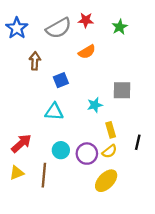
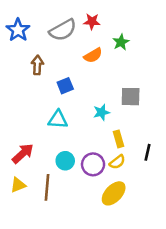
green star: (120, 27) -> (121, 42), moved

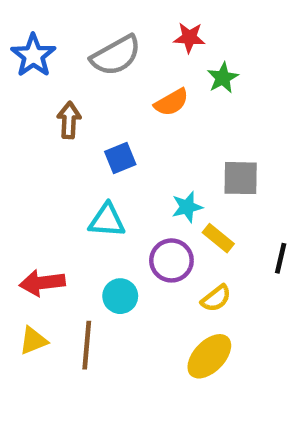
red star: (92, 22) -> (189, 38), moved
yellow rectangle: (118, 139) -> (218, 238), moved, turned -35
black line: (148, 152) -> (281, 258), moved
red arrow: (23, 153) -> (42, 283), turned -145
purple circle: (93, 164) -> (171, 260), moved

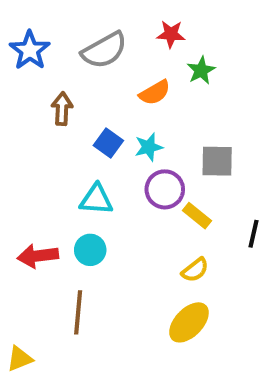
blue square: (120, 158) -> (108, 143), turned -32
cyan star: (187, 207) -> (149, 147), moved
purple circle: (171, 260) -> (165, 189), moved
cyan circle: (120, 296) -> (90, 250), moved
yellow triangle: (33, 341) -> (20, 359), moved

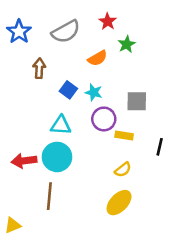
red star: (171, 34) -> (108, 21), turned 30
cyan star: (149, 147) -> (94, 92), turned 30
yellow rectangle: (197, 216) -> (124, 135), turned -30
cyan circle: (90, 250) -> (57, 157), size x1.5

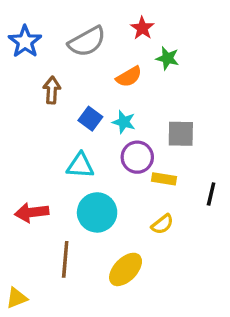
green star: (127, 44) -> (167, 58), turned -30
cyan circle: (57, 157) -> (97, 212), moved
yellow ellipse: (119, 203) -> (126, 269), moved

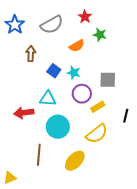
yellow rectangle: (164, 179) -> (98, 107), turned -40
red arrow: (32, 212) -> (24, 113), moved
yellow semicircle: (162, 224) -> (97, 134), size x1.6

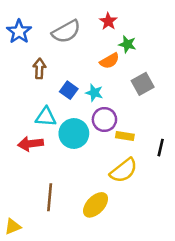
orange semicircle: (77, 46) -> (110, 61), moved
gray square: (108, 80) -> (143, 84), moved, turned -30
cyan triangle: (48, 99) -> (46, 117), moved
yellow rectangle: (98, 107) -> (125, 136), turned 40
cyan circle: (58, 127) -> (74, 134), moved

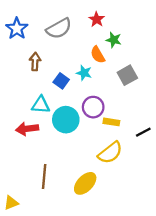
orange semicircle: (110, 61) -> (98, 55), turned 90
cyan star: (94, 93) -> (84, 73), moved
black line: (161, 148) -> (143, 132), turned 49

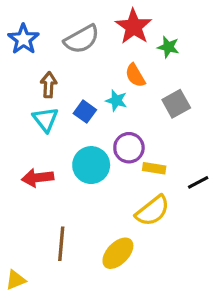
red star: (97, 19) -> (134, 27), size x1.6
green star: (114, 40) -> (168, 47), moved
cyan triangle: (41, 105) -> (45, 119), moved, turned 48

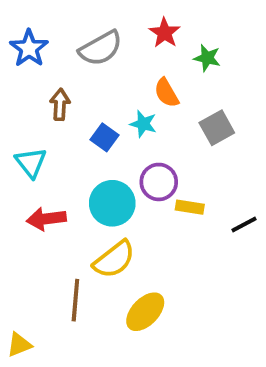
red star: (134, 27) -> (165, 33), size x0.7
cyan triangle: (45, 119) -> (31, 163), moved
yellow semicircle: (153, 211) -> (114, 259), moved

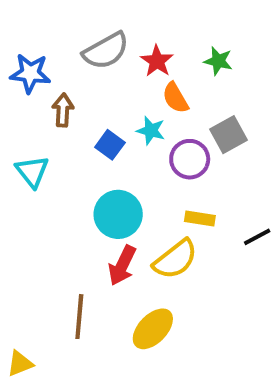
red star: (165, 33) -> (157, 61), moved
blue star: (29, 48) -> (30, 73), moved, turned -30
purple circle: (159, 182) -> (190, 159), moved
red arrow: (46, 219) -> (122, 265), moved, turned -57
yellow semicircle: (114, 259) -> (175, 259), moved

